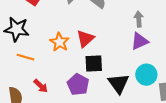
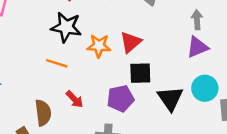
black star: (17, 29) -> (66, 27), moved
orange star: (59, 42) -> (99, 46), turned -30
purple pentagon: (78, 85) -> (121, 99), turned 30

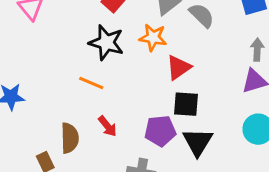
orange star: (99, 46) -> (153, 37), moved
black triangle: (170, 98) -> (198, 142), moved

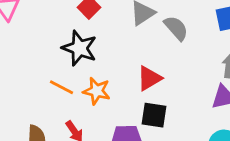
orange star: (153, 37) -> (97, 91), moved

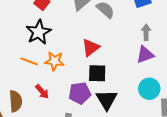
black star: (79, 48) -> (39, 32), turned 30

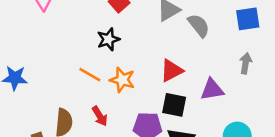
black star: (39, 32) -> (108, 39), size x0.7
purple triangle: (145, 55) -> (212, 89), moved

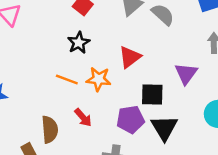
red triangle: (172, 71) -> (130, 57), moved
purple triangle: (212, 89) -> (186, 74), turned -35

